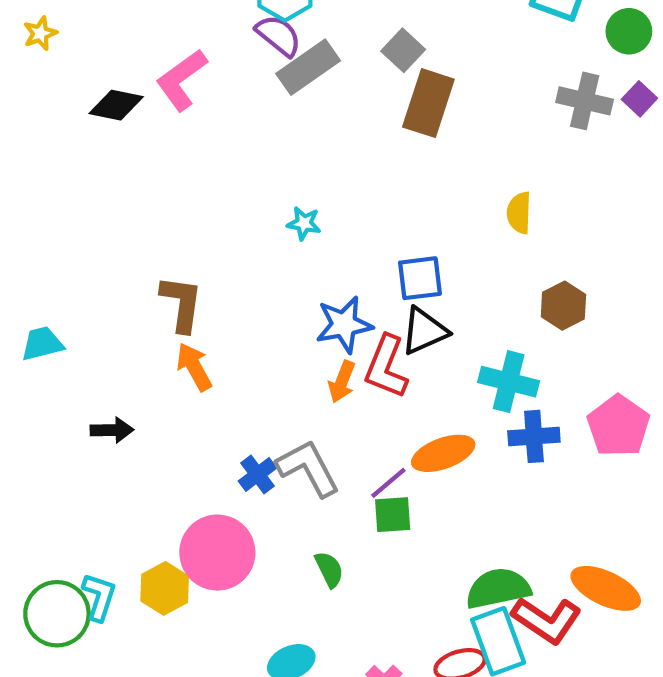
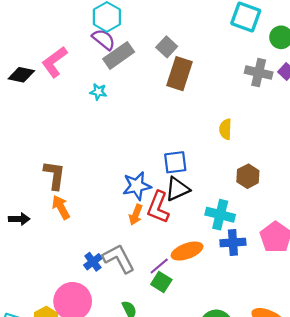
cyan star: (304, 223) -> (98, 92), moved
black arrow: (112, 430) -> (19, 219), moved
green square: (393, 515) -> (161, 282), turned 36

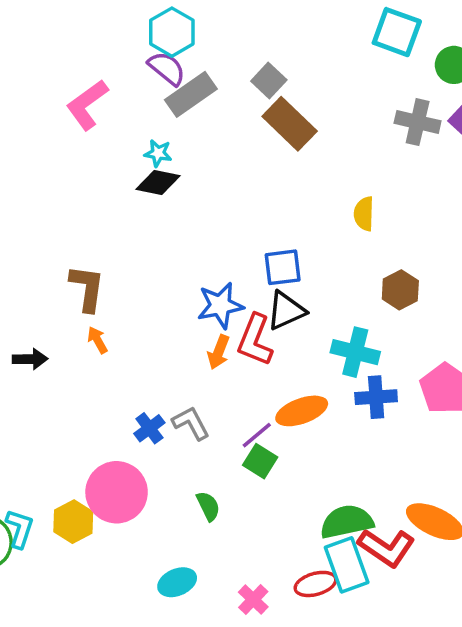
brown rectangle: (180, 74) -> (290, 124), turned -64
black diamond: (21, 75) -> (158, 183), moved
orange arrow: (61, 207) -> (98, 340), size x0.7
gray L-shape: (119, 259) -> (191, 423), size x0.7

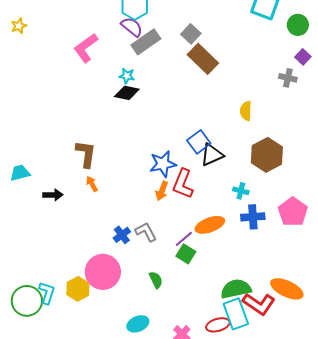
gray cross: (418, 122) -> (288, 78), moved, size x0.7
blue square: (283, 267) -> (199, 142), turned -30
brown hexagon: (400, 290) -> (267, 155), size x1.5
black triangle: (286, 311) -> (212, 155), moved
cyan cross: (355, 352) -> (241, 191), size x0.6

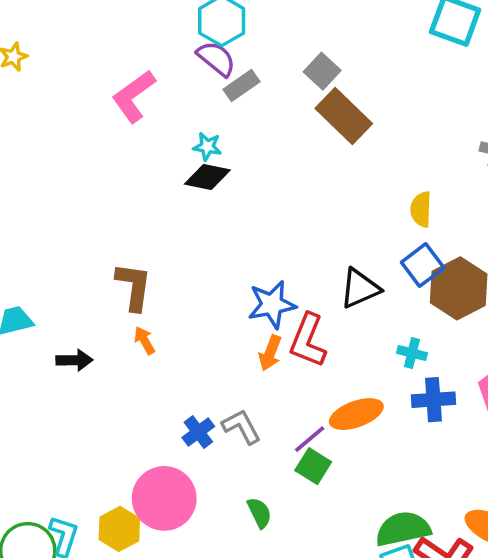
gray rectangle: (146, 42) -> (241, 85), size x0.7
blue square: (199, 142) -> (423, 265), moved

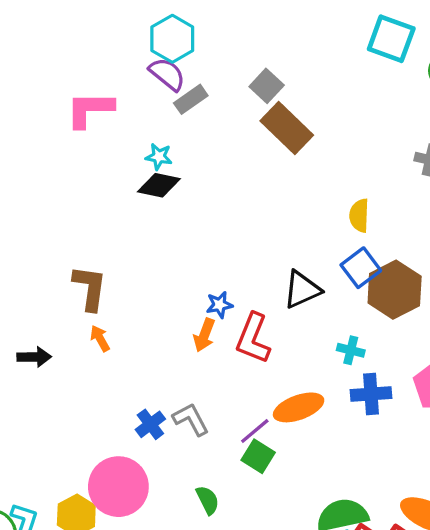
pink L-shape: (134, 96) -> (90, 109), turned 36
blue star: (272, 305) -> (219, 305), size x0.6
orange arrow: (270, 353) -> (204, 335), moved

